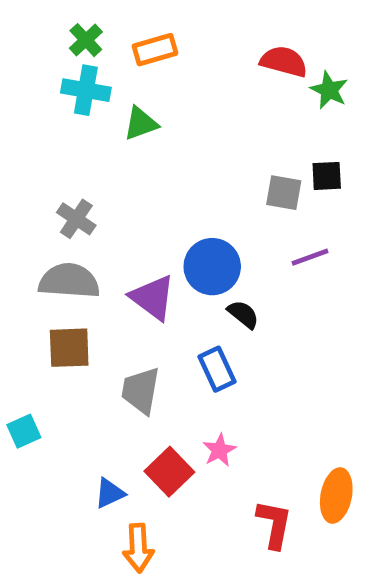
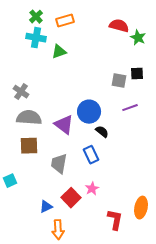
gray cross: (76, 219) -> (21, 92), moved

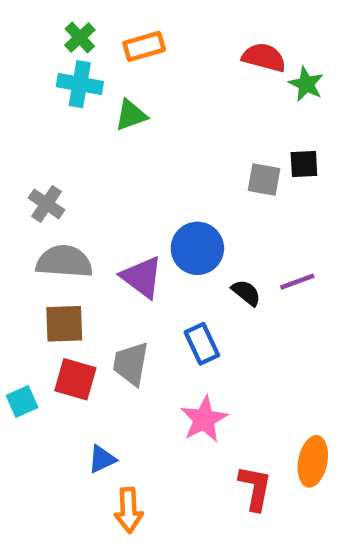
purple line: (130, 108) -> (297, 282), moved
black semicircle: (102, 132) -> (246, 293), moved
pink star: (92, 189) -> (204, 419), size x1.5
red square: (71, 198) -> (75, 379), moved, turned -30

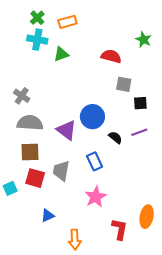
red semicircle: (264, 57) -> (111, 56), moved
black square: (304, 164) -> (140, 103), moved
orange arrow: (129, 510) -> (75, 239), moved

